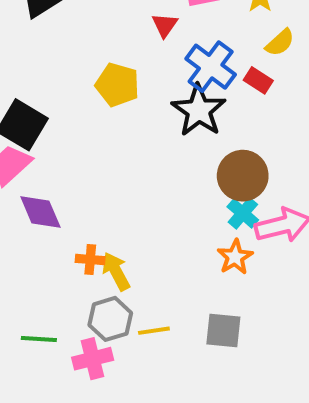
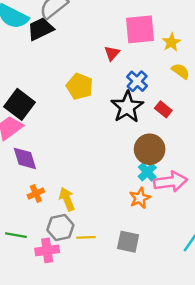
yellow semicircle: (280, 43) -> (181, 71), turned -108
blue cross: (211, 67) -> (137, 81), size x0.7
red rectangle: (258, 80) -> (163, 109), moved
orange cross: (90, 260) -> (36, 193), moved, turned -35

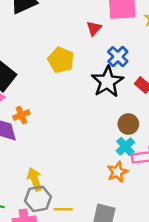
brown circle: (150, 149) -> (128, 124), size x0.7
orange cross: (36, 193) -> (21, 115), moved
yellow arrow: (67, 199) -> (35, 179), moved

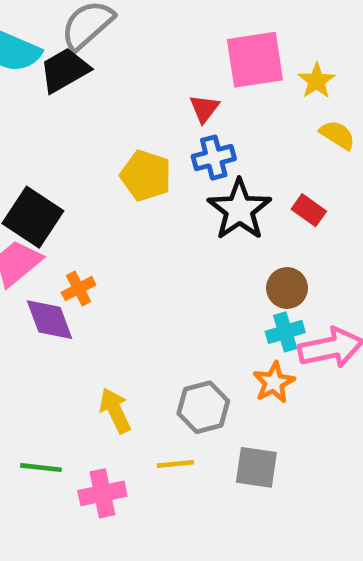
blue cross: (118, 57) -> (214, 158), moved, turned 36
cyan cross: (125, 146) -> (285, 332), turned 30
gray hexagon: (38, 199) -> (203, 407), moved

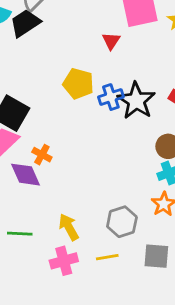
blue cross: (214, 158) -> (111, 97), moved
orange cross: (79, 289) -> (42, 155), turned -30
green line: (41, 468) -> (20, 234), moved
pink cross: (102, 493) -> (64, 261), moved

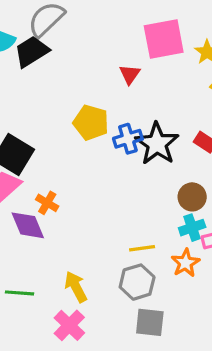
gray square: (156, 256) -> (150, 322), moved
yellow line: (107, 257) -> (142, 248), moved
pink cross: (64, 261) -> (69, 325), turned -32

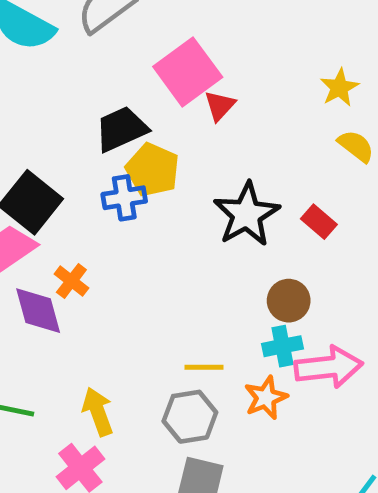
pink square: (164, 39) -> (188, 72), moved, turned -33
black trapezoid: (32, 51) -> (121, 129), moved
blue cross: (128, 139) -> (124, 198), moved

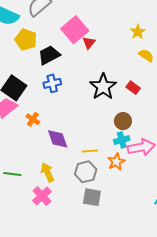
yellow pentagon: (152, 170) -> (26, 40), moved
purple diamond: (38, 311) -> (58, 139), moved

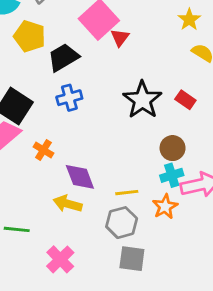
yellow arrow: (47, 172) -> (68, 204), moved, turned -48

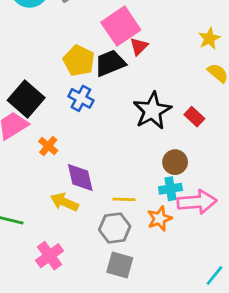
yellow pentagon: (30, 36) -> (79, 61), moved
black trapezoid: (63, 57) -> (110, 63), moved
blue cross: (69, 98) -> (81, 98), turned 35

